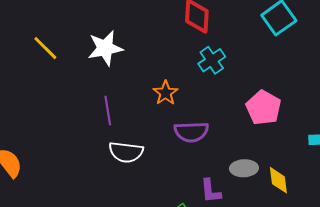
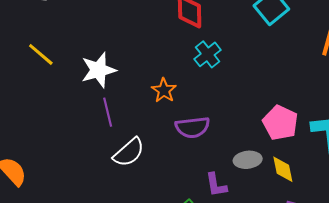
white star: (105, 48) -> (99, 70), moved
pink pentagon: (263, 108) -> (280, 123), moved
white semicircle: (126, 152) -> (129, 152), turned -44

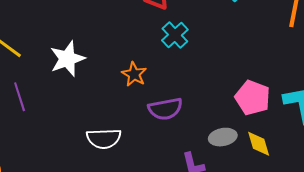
purple line: (108, 112) -> (20, 97), moved
white semicircle: (129, 152) -> (104, 139), turned 44

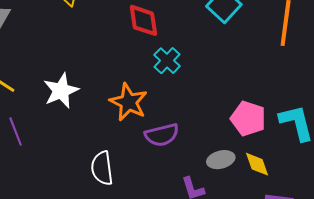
orange star: (134, 74) -> (129, 102), size x1.5
white semicircle: (104, 139) -> (102, 168), turned 88

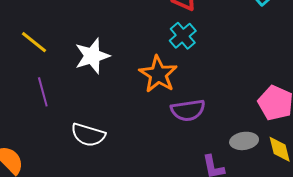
cyan cross: (167, 61) -> (183, 36), moved
white semicircle: (102, 168) -> (88, 135), moved, turned -72

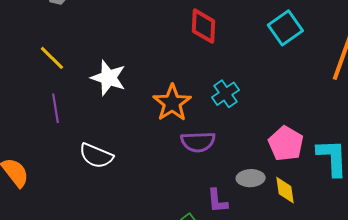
cyan cross: (183, 36) -> (225, 94), moved
white star: (92, 56) -> (108, 78), turned 30

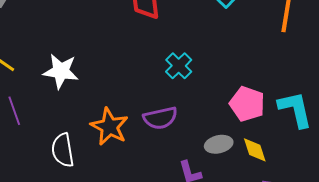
orange star: (172, 103) -> (109, 127), moved
white semicircle: (96, 156) -> (63, 150), turned 68

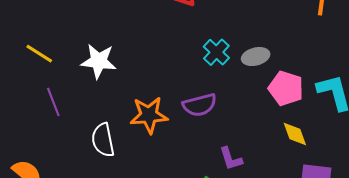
orange star: (109, 127) -> (149, 115), turned -30
gray ellipse: (219, 144) -> (256, 57), moved

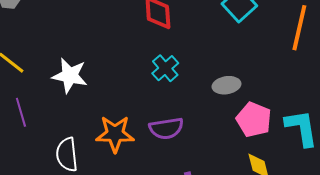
cyan cross: (216, 52) -> (165, 68), moved

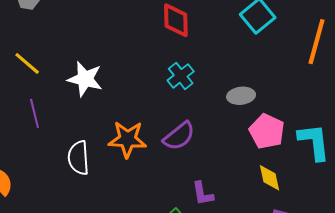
purple semicircle: (166, 128) -> (179, 136), turned -32

